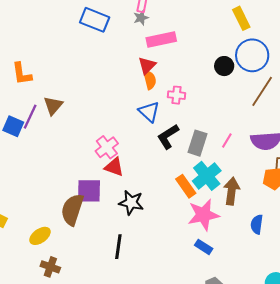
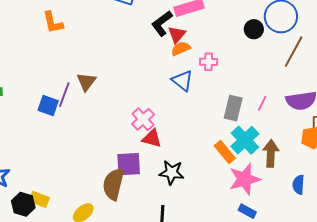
orange L-shape: (22, 74) -> (53, 22), moved
orange semicircle: (150, 80) -> (181, 49), turned -96
black L-shape: (168, 136) -> (162, 23), moved

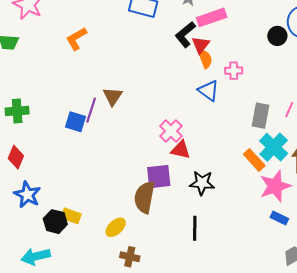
orange L-shape: (53, 22) -> (76, 39), turned 75
orange semicircle: (181, 49) -> (205, 59), turned 96

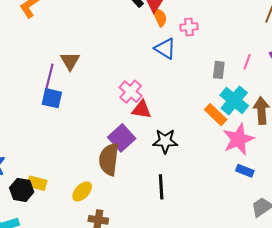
gray rectangle: (260, 116) -> (219, 70), size x0.7
blue square: (76, 122) -> (52, 98), moved
purple square: (159, 177) -> (122, 138), turned -32

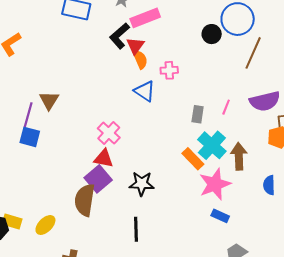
red triangle: (142, 110) -> (104, 158), moved
yellow ellipse: (82, 191) -> (45, 225), moved

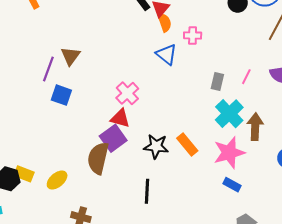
blue square: (30, 137) -> (61, 95), moved
orange rectangle: (193, 159) -> (187, 144), moved

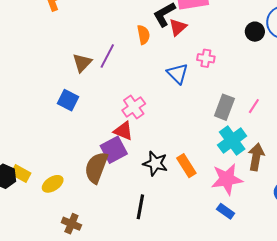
orange semicircle: (165, 22) -> (143, 35), moved
purple line: (48, 69) -> (107, 56), moved
gray rectangle: (217, 82) -> (224, 107), size x1.4

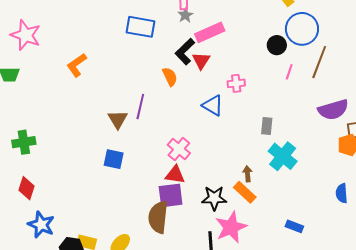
pink line: (254, 106) -> (289, 72), moved
gray rectangle: (224, 107) -> (267, 126), size x0.7
purple square: (114, 150) -> (171, 195), turned 36
brown arrow: (256, 157) -> (247, 174), moved, size x0.6
pink star: (227, 179) -> (231, 227), moved

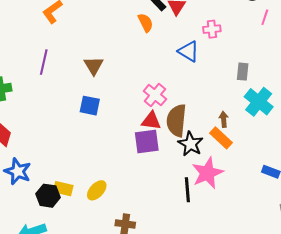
purple line: (140, 106) -> (44, 62), moved
black star: (214, 198) -> (191, 144), turned 30
brown semicircle: (158, 217) -> (176, 120), moved

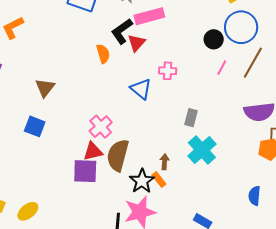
red triangle: (151, 121) -> (93, 151), turned -30
orange rectangle: (221, 138) -> (159, 180), size x0.7
black star: (191, 144) -> (142, 181), moved

